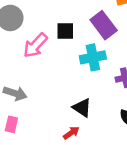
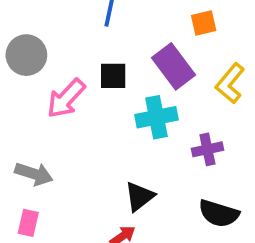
black triangle: (82, 108) -> (140, 197), turned 48

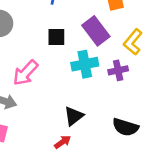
pink arrow: (66, 98) -> (26, 73), moved
purple cross: (207, 149) -> (118, 70), moved

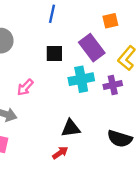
pink arrow: (26, 73) -> (25, 87), size x0.7
black triangle: (74, 116) -> (71, 128), turned 30

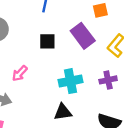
cyan cross: (81, 79) -> (71, 81), moved
purple cross: (113, 85) -> (108, 80), moved

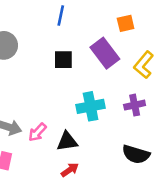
pink arrow: (20, 73) -> (37, 132), moved
black triangle: (63, 112) -> (67, 141), moved

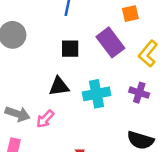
purple cross: (135, 105) -> (139, 93), turned 30
black triangle: (67, 141) -> (59, 86), moved

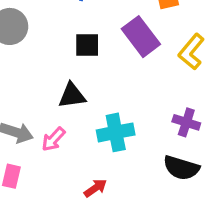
purple cross: (139, 93) -> (186, 122), moved
cyan cross: (97, 94) -> (116, 132), moved

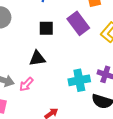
cyan cross: (116, 132) -> (79, 80), moved

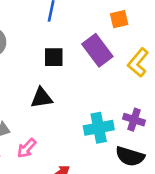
pink arrow: (26, 84) -> (27, 148), moved

